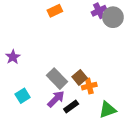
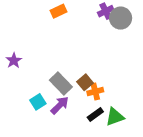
cyan square: (23, 96) -> (38, 102), moved
black rectangle: (71, 106) -> (95, 114), moved

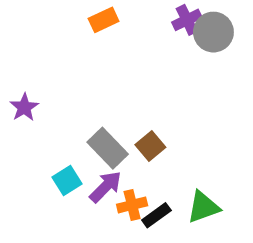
orange cross: (95, 92) -> (132, 205), moved
black rectangle: (95, 114) -> (156, 215), moved

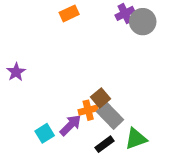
gray rectangle: (108, 148) -> (110, 116), moved
cyan square: (67, 181) -> (45, 133), moved
orange cross: (132, 205) -> (88, 110), moved

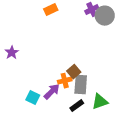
gray rectangle: (110, 116) -> (81, 85), turned 48
cyan square: (45, 133) -> (33, 98), turned -32

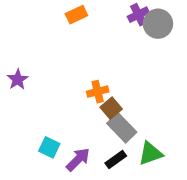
orange cross: (65, 81) -> (98, 92), moved
gray rectangle: (81, 85) -> (122, 128), turned -48
purple arrow: (52, 92) -> (78, 159), moved

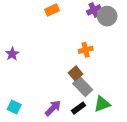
orange cross: (98, 92) -> (86, 50), moved
cyan square: (49, 147) -> (14, 107), moved

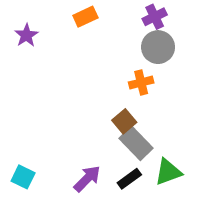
gray circle: (107, 16) -> (158, 47), moved
purple star: (12, 54) -> (26, 35), moved

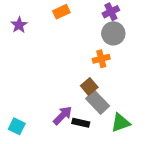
purple arrow: (87, 179) -> (63, 116), moved
black rectangle: (129, 179) -> (81, 123), moved, turned 49

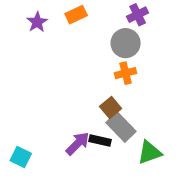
purple star: (19, 25) -> (37, 22), moved
gray circle: (113, 33) -> (126, 43), moved
black rectangle: (81, 123) -> (100, 140), moved

